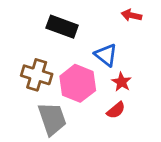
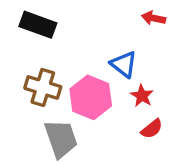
black rectangle: (62, 27) -> (38, 25), moved
red semicircle: (116, 110) -> (152, 129), moved

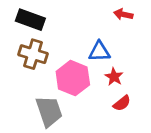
blue triangle: (124, 64) -> (99, 52), turned -40
brown cross: (43, 87) -> (33, 54), moved

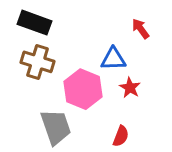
red arrow: (123, 14) -> (141, 29), moved, turned 42
red semicircle: (122, 103) -> (121, 136), moved, turned -30

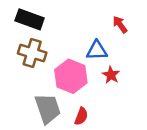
red semicircle: (121, 136) -> (81, 116), moved

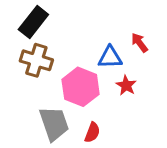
black rectangle: (30, 19) -> (33, 22), turned -72
red arrow: (120, 25) -> (139, 43), moved

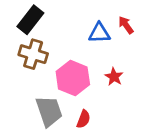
red arrow: (139, 43) -> (126, 25), moved
blue triangle: (110, 57) -> (99, 33), moved

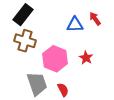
red semicircle: (83, 119) -> (63, 90), turned -48

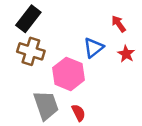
blue triangle: (75, 25) -> (94, 48), moved, turned -36
red star: (86, 58) -> (126, 54), moved

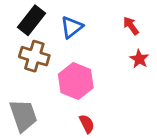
blue triangle: (94, 48) -> (72, 27), moved
gray trapezoid: (46, 105) -> (23, 116), moved

